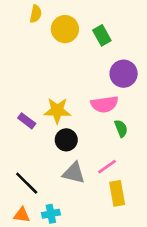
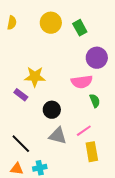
yellow semicircle: (36, 14) -> (12, 23), moved
yellow star: (57, 111) -> (35, 77), moved

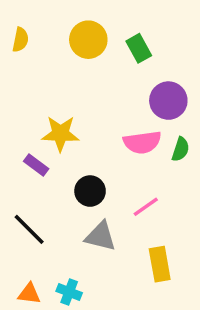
green semicircle: (95, 101) -> (181, 149), moved, turned 40
pink line: (84, 131) -> (146, 207), moved
black line: (21, 144) -> (29, 229), moved
cyan cross: (40, 168) -> (69, 292), turned 32

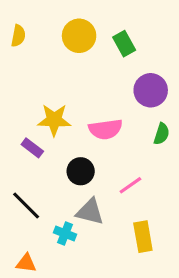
pink semicircle: (142, 142) -> (106, 129), moved
cyan cross: (69, 292) -> (65, 234), moved

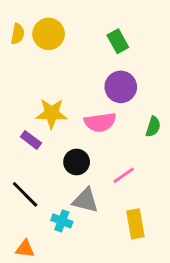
yellow circle: (79, 36) -> (49, 34), moved
purple circle: (151, 90) -> (121, 87), moved

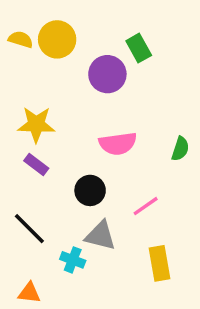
yellow semicircle: (18, 34) -> (21, 39), turned -84
purple circle: (121, 87) -> (107, 74), moved
yellow star: (52, 113) -> (36, 124), moved

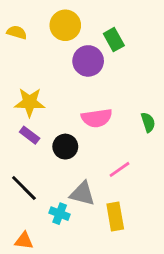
yellow circle: (57, 39) -> (65, 25), moved
green semicircle: (180, 149) -> (148, 122), turned -36
black circle: (90, 190) -> (65, 147), moved
yellow rectangle: (160, 263) -> (115, 216), moved

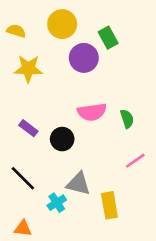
yellow star: (30, 102) -> (28, 69), moved
green semicircle: (148, 122) -> (127, 119), moved
pink line: (119, 169) -> (135, 161), moved
cyan cross: (60, 214) -> (57, 203), turned 36

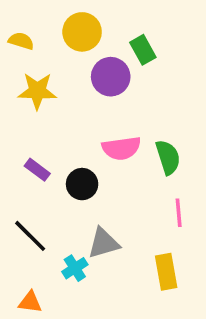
green semicircle: (127, 119) -> (168, 157), size x1.4
pink line: (135, 161) -> (179, 213), turned -60
gray triangle: (78, 184) -> (104, 243), turned -30
yellow rectangle: (109, 205) -> (166, 272), moved

